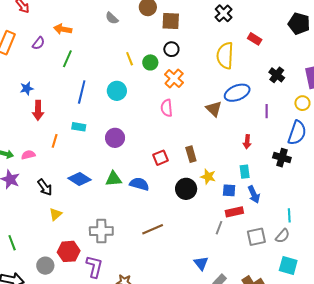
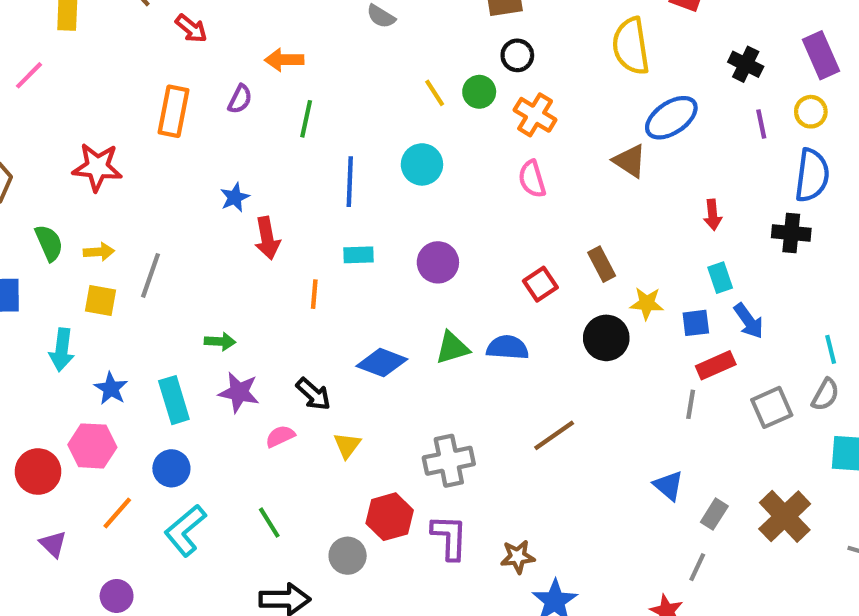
purple line: (267, 111) -> (761, 124), moved
pink semicircle: (28, 155) -> (280, 436), moved

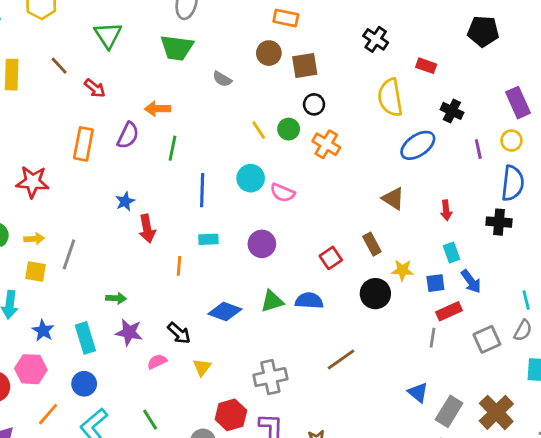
black cross: (746, 64) -> (452, 111), moved
purple semicircle: (240, 99) -> (128, 135), size x1.4
brown triangle: (630, 161) -> (393, 198), moved
pink semicircle: (532, 179) -> (282, 193), moved, turned -50
gray rectangle: (714, 514) -> (449, 411), size x1.5

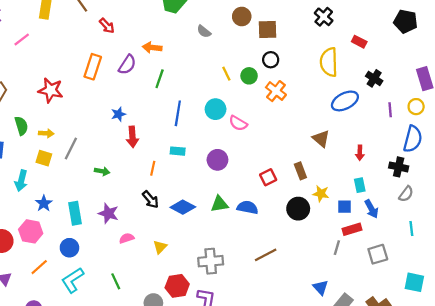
green arrow: (116, 298) -> (102, 171), moved
gray semicircle: (523, 330) -> (406, 194), moved
black arrow: (179, 333) -> (150, 199), moved

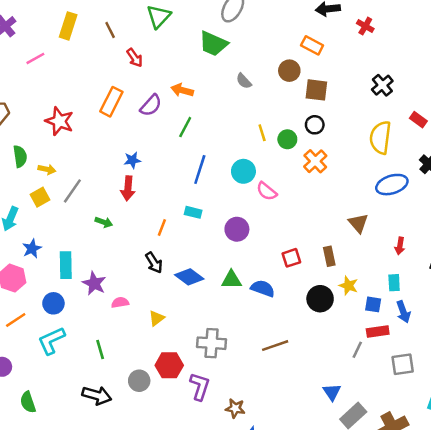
red arrow: (132, 137) -> (128, 188), moved
yellow square: (44, 158) -> (40, 197), turned 35
purple star: (108, 213) -> (94, 283), moved

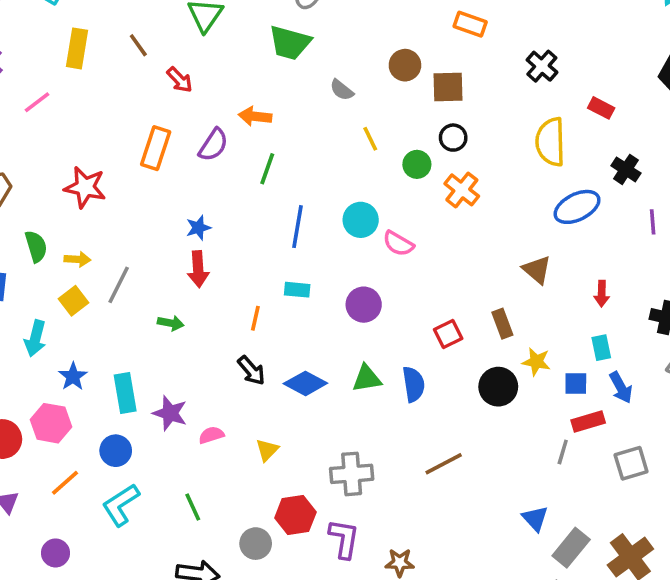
orange rectangle: (312, 45) -> (470, 24), moved
yellow line: (262, 133) -> (370, 139), moved
blue semicircle: (263, 288) -> (414, 384), turned 70

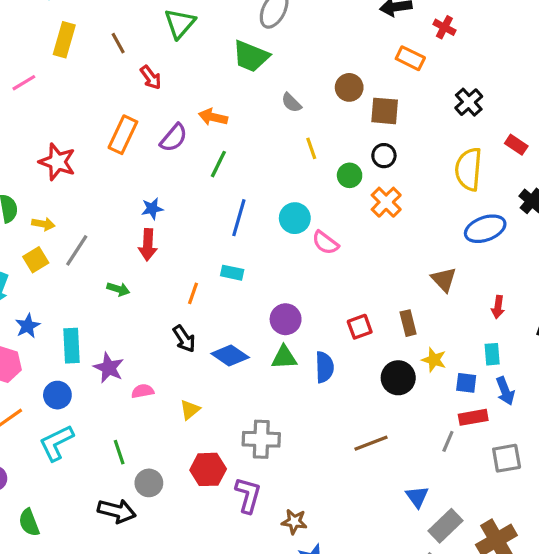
purple circle: (364, 305) -> (286, 319), moved
brown line: (444, 464) -> (371, 443), moved
gray circle: (256, 544) -> (149, 483), moved

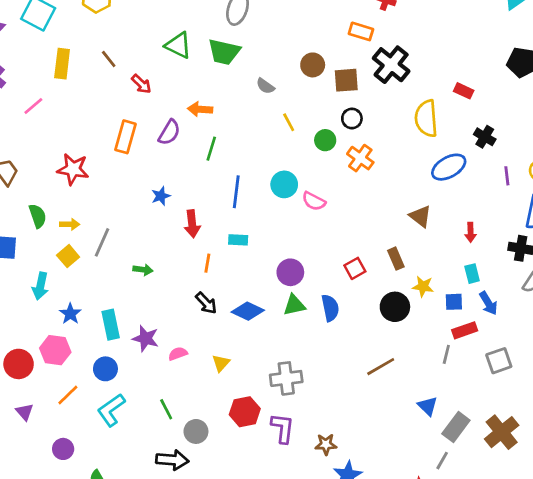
green triangle: (180, 24) -> (178, 45), moved, turned -36
black cross: (469, 102) -> (391, 65), moved, size x1.5
red arrow: (148, 245) -> (192, 224), moved

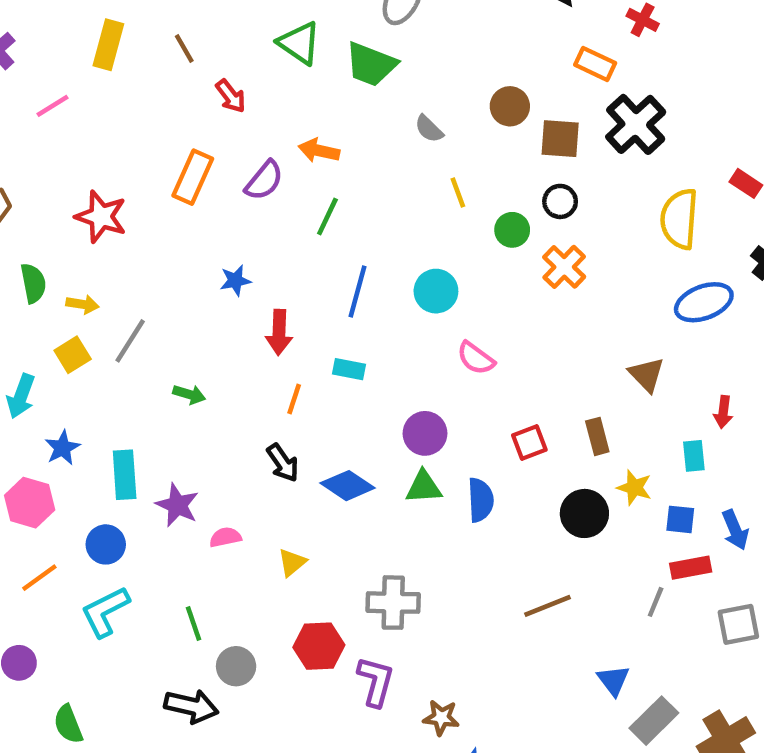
pink semicircle: (314, 201) -> (476, 358), moved
cyan rectangle: (472, 274) -> (694, 456), moved

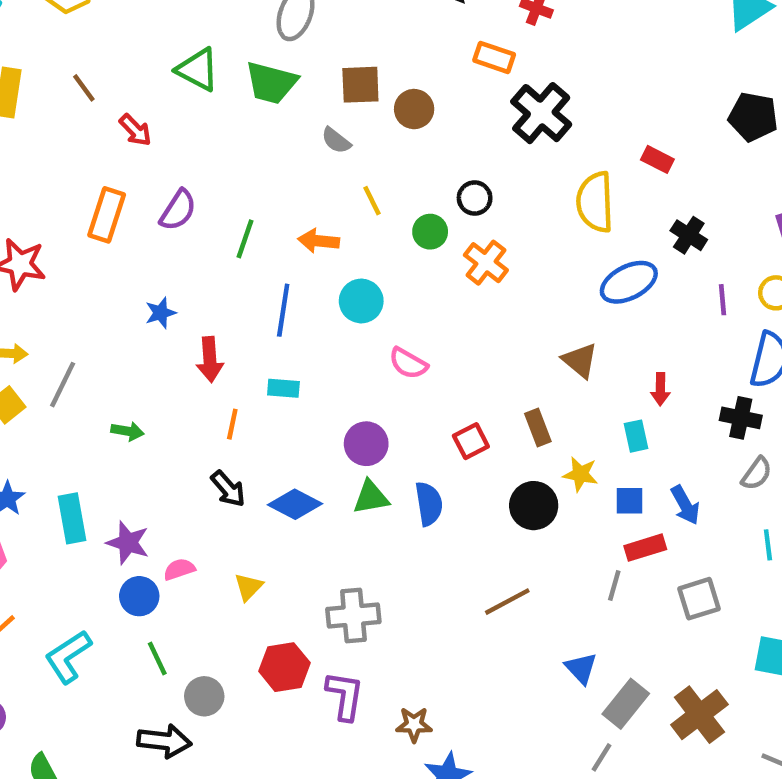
brown square: (560, 139) -> (360, 85), moved
orange arrow: (319, 151) -> (319, 241), moved
blue circle: (106, 544) -> (139, 596), moved

